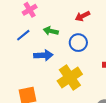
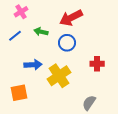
red arrow: (83, 16) -> (71, 18), size x1.6
blue arrow: (43, 55) -> (33, 65), moved

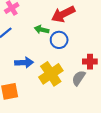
green arrow: (41, 32) -> (42, 30), moved
gray semicircle: (89, 103) -> (79, 78), moved

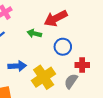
blue circle: (59, 40) -> (63, 47), moved

